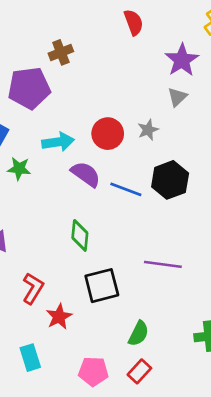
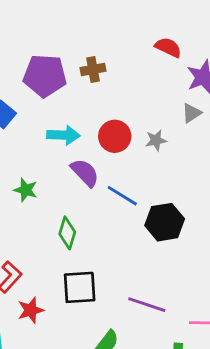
red semicircle: (134, 22) -> (168, 47), moved, turned -55
brown cross: (61, 52) -> (93, 69), moved
green star: (19, 169) -> (26, 190), moved
black hexagon: (170, 180) -> (165, 222), moved
purple line: (163, 264) -> (147, 305), moved

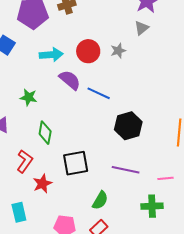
black hexagon: (165, 222) -> (128, 126), moved
green diamond: (67, 233) -> (45, 133), moved

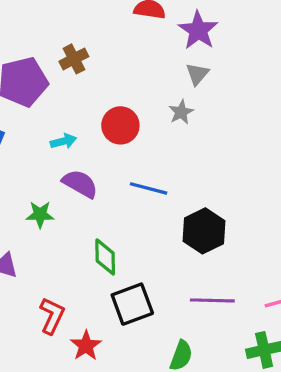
gray star: (118, 51) -> (181, 112), moved
cyan arrow: (51, 55) -> (63, 141), size x0.7
purple semicircle: (70, 80) -> (80, 184), moved
green diamond: (45, 133) -> (105, 257), moved

